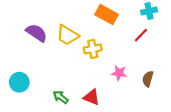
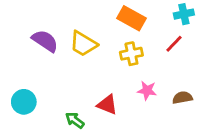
yellow cross: (93, 49) -> (131, 54), moved
brown semicircle: (148, 79) -> (182, 98), turned 63
red triangle: (92, 97) -> (107, 105), moved

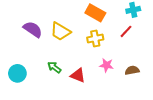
green arrow: (75, 120) -> (54, 67), moved

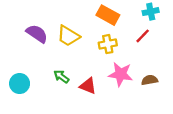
pink star: (107, 65) -> (121, 74), size x1.5

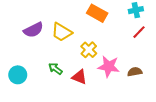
purple semicircle: (37, 34) -> (33, 30), turned 120
red line: (143, 36) -> (139, 32), moved
yellow cross: (108, 44) -> (89, 50), moved, turned -35

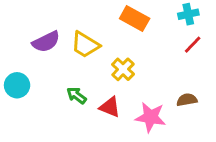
pink star: (109, 66) -> (151, 117), moved
cyan circle: (18, 75) -> (17, 85), moved

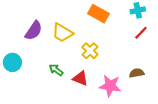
purple semicircle: (46, 42) -> (34, 31), turned -30

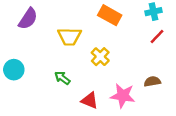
purple semicircle: (34, 31) -> (28, 19), moved
yellow trapezoid: (62, 33) -> (69, 36), turned -30
red triangle: (80, 78) -> (90, 100), moved

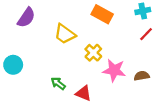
yellow trapezoid: (69, 36) -> (65, 34), turned 35
green arrow: (62, 78) -> (58, 83), moved
pink star: (123, 96) -> (114, 70), moved

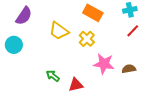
yellow cross: (93, 53) -> (87, 39), moved
cyan circle: (13, 65) -> (14, 45), moved
red triangle: (83, 93) -> (76, 85), turned -35

